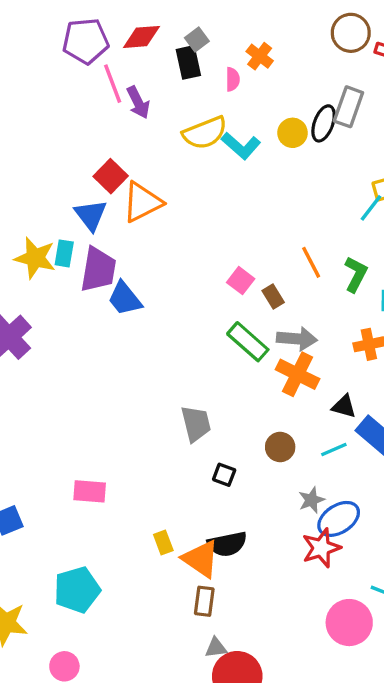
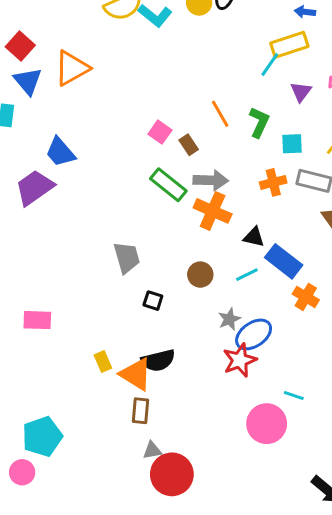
red square: (111, 176) -> (20, 46), moved
purple trapezoid: (98, 270) -> (34, 188), moved, turned -132
cyan pentagon: (77, 590) -> (42, 437), moved

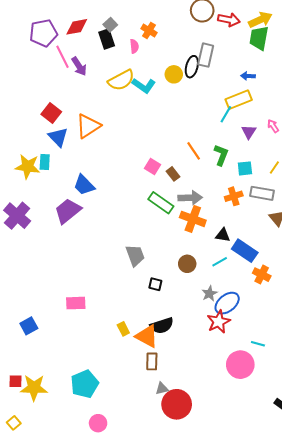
pink circle: (22, 472) -> (98, 423), moved

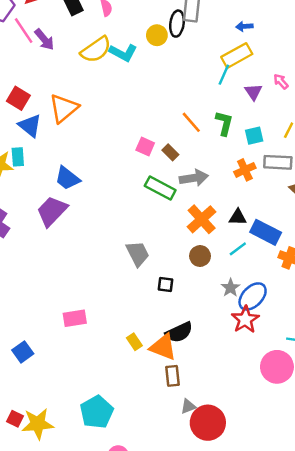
orange cross: (193, 219) -> (202, 219), moved, turned 35
red square: (15, 381) -> (15, 419), turned 32

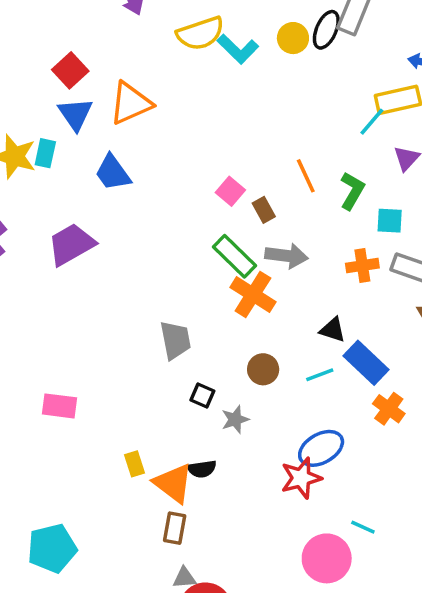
blue trapezoid: (67, 178) -> (113, 173), moved
orange cross: (202, 219) -> (253, 295), moved, turned -32
gray star: (231, 288) -> (235, 419), moved
black semicircle: (179, 332) -> (202, 469), size x0.7

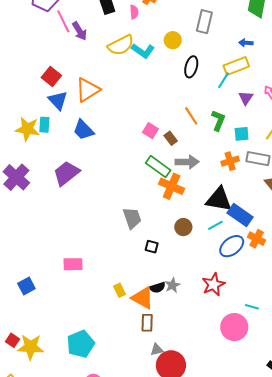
black ellipse: (326, 30) -> (191, 67), moved
black triangle: (333, 330) -> (219, 199), size x1.8
gray star: (235, 419) -> (172, 285), moved
blue ellipse: (321, 448) -> (232, 246), moved

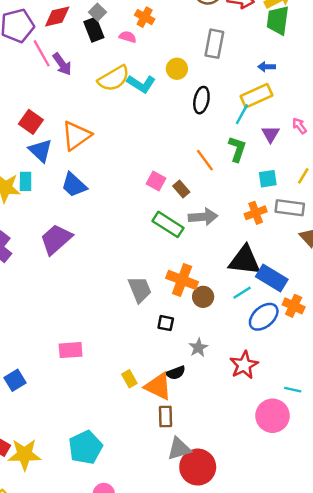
pink semicircle: (134, 12) -> (128, 37), turned -64
green L-shape: (218, 120) -> (237, 149), moved
orange cross: (172, 186) -> (182, 280), moved
gray star: (172, 285) -> (198, 348), moved
gray triangle: (157, 350) -> (179, 449), size x1.5

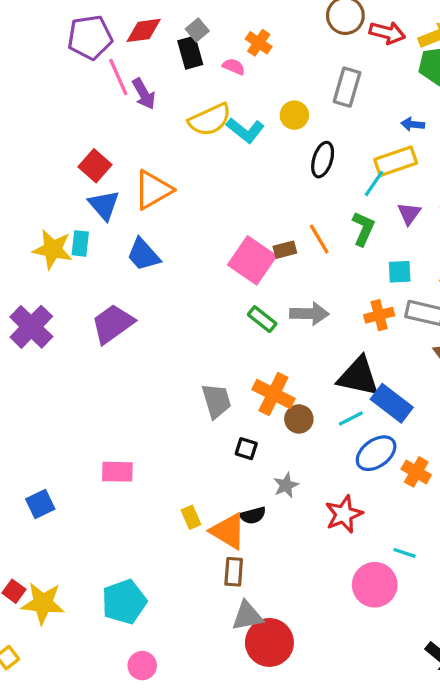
pink square: (156, 181) -> (252, 260), size x1.8
brown rectangle: (181, 189) -> (285, 250), moved, turned -70
green rectangle: (168, 224) -> (262, 319), size x0.7
orange cross: (294, 306) -> (416, 472), moved

